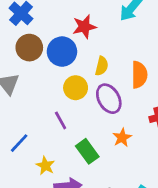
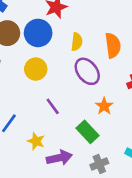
yellow circle: (76, 88) -> (36, 69), moved
purple line: (61, 120) -> (53, 106), moved
green rectangle: (87, 151) -> (88, 132), moved

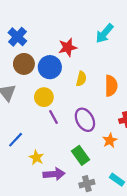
purple ellipse: (87, 71) -> (85, 120), moved
purple line: (53, 106) -> (53, 117), moved
orange star: (104, 106) -> (110, 140), moved

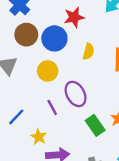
purple line: (53, 117) -> (52, 107), moved
purple ellipse: (85, 120) -> (76, 94), moved
green rectangle: (80, 155) -> (95, 125), moved

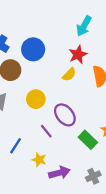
red star: (74, 17) -> (78, 55), moved
blue circle: (54, 38) -> (33, 49), moved
yellow semicircle: (89, 51) -> (69, 75), turned 40

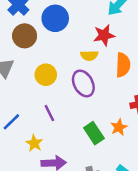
yellow semicircle: (69, 75) -> (89, 56), turned 32
purple ellipse: (65, 115) -> (83, 83), moved

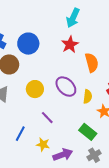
yellow semicircle: (89, 56) -> (88, 97), moved, turned -64
green rectangle: (94, 133) -> (88, 132), moved

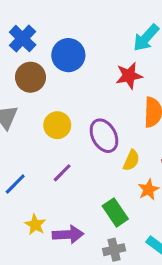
purple line: (47, 118) -> (62, 173), turned 72
yellow star: (43, 144) -> (35, 225), moved

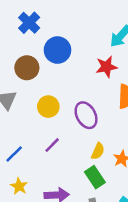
blue cross: (23, 38) -> (29, 23), moved
yellow semicircle: (131, 160) -> (98, 151), moved
yellow star: (35, 225) -> (19, 186), moved

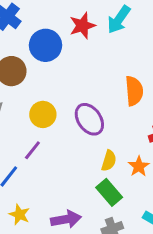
red star: (106, 67) -> (82, 26), moved
purple line: (52, 145) -> (32, 150), moved

